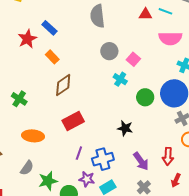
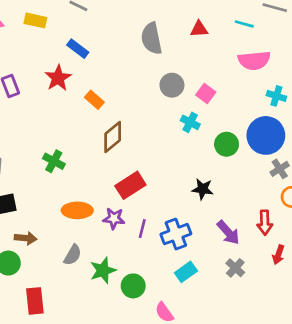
red triangle: (145, 14) -> (199, 29), moved
blue rectangle: (49, 28) -> (78, 49), moved
purple star: (87, 179) -> (114, 218), moved

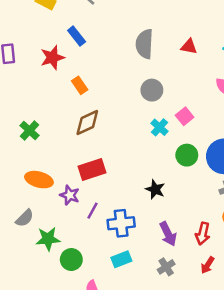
pink square: (206, 93) -> (185, 116), moved

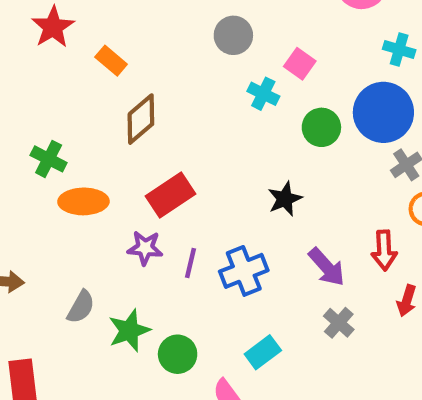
orange ellipse: (39, 180) -> (83, 201), moved
black star: (155, 189) -> (285, 199), turned -30
cyan rectangle: (121, 259) -> (263, 352), moved

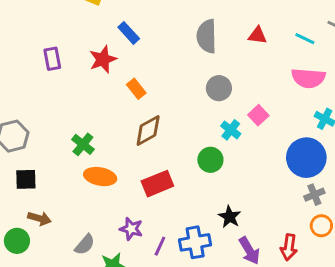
green circle: (321, 127) -> (210, 160), moved
black star: (285, 199) -> (230, 217), moved, turned -30
purple star: (145, 248) -> (131, 229), moved
purple line: (190, 263) -> (160, 246), moved

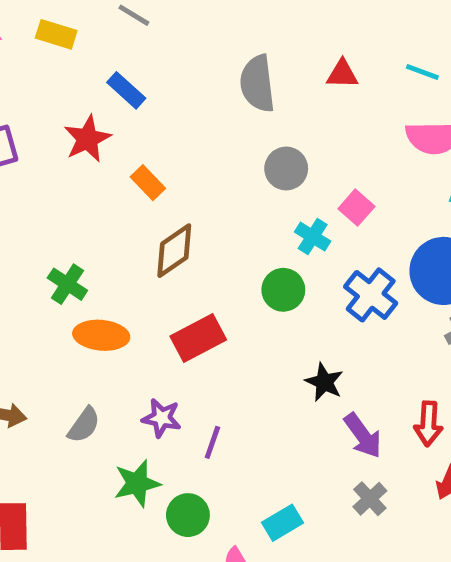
blue cross: (195, 242) -> (371, 295), moved, turned -36
gray semicircle: (85, 245) -> (84, 425), moved

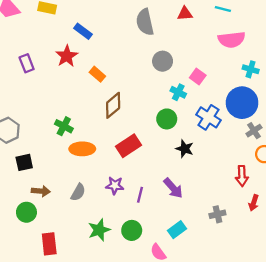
black star: (324, 382) -> (185, 149), moved
purple arrow: (363, 436) -> (173, 188), moved
green star: (137, 483) -> (99, 230), moved
gray cross: (370, 499) -> (217, 214), turned 35

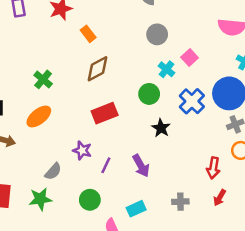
orange ellipse: (82, 149) -> (39, 117), moved, turned -50
gray semicircle: (78, 192) -> (53, 171), moved
green star: (99, 230) -> (40, 199), moved

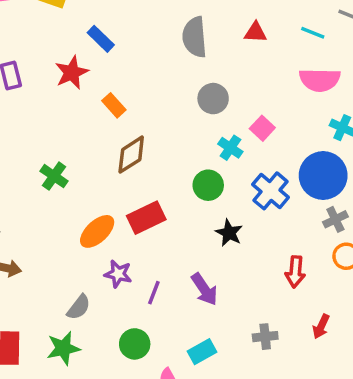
orange ellipse: (39, 117) -> (97, 231), moved
red arrow: (213, 168) -> (295, 272), moved

